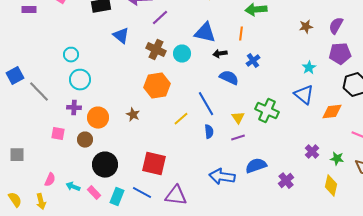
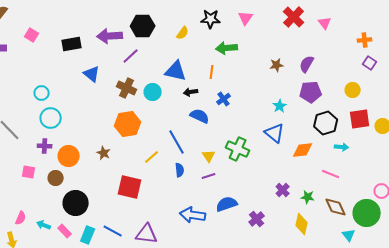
red square: (154, 164) -> (130, 187), moved

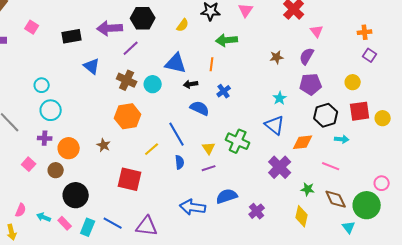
pink triangle: (325, 23) -> (317, 31), moved
pink square: (29, 172) -> (29, 164), turned 32
purple cross: (283, 190) -> (280, 167), moved, size x1.6

